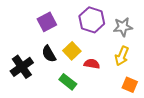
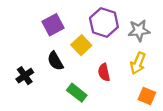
yellow square: (72, 51) -> (81, 45), moved
red semicircle: (92, 64) -> (104, 72), turned -112
black cross: (22, 67) -> (25, 76), size x0.7

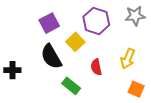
gray star: (139, 30) -> (135, 16), moved
black semicircle: (55, 61) -> (51, 57), size x1.4
black cross: (25, 76) -> (12, 70), moved, turned 35

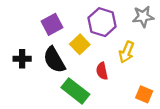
yellow arrow: (128, 59) -> (126, 52), moved
black cross: (12, 70) -> (22, 59), moved
green rectangle: (71, 86) -> (75, 91), size x1.4

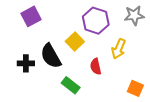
purple square: (52, 24) -> (31, 16), moved
black cross: (22, 59) -> (26, 63), moved
green rectangle: (75, 91) -> (71, 85), size x0.7

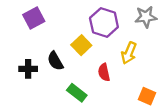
black semicircle: (51, 56) -> (55, 61), size x0.7

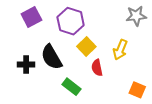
purple hexagon: (104, 22) -> (71, 21), moved
yellow square: (81, 45) -> (86, 47), moved
black semicircle: (55, 61) -> (51, 57), size x1.4

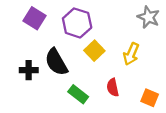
gray star: (136, 16) -> (148, 17), turned 30
purple square: (31, 17) -> (34, 18), turned -30
red semicircle: (97, 68) -> (113, 87), moved

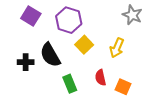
green rectangle: (78, 94) -> (70, 84), turned 30
orange square: (150, 98) -> (123, 87), moved

